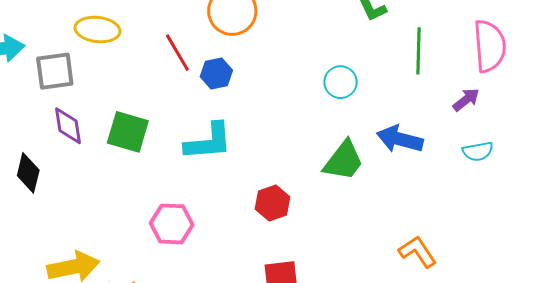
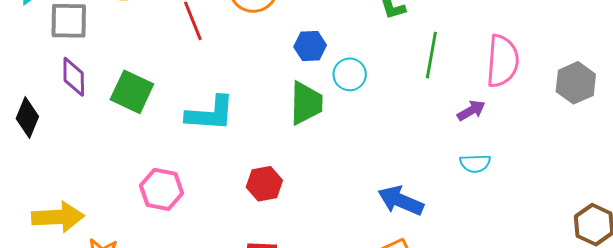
blue hexagon: (216, 73) -> (310, 46), moved
blue arrow: (400, 139) -> (401, 201), moved
green trapezoid: (344, 161) -> (306, 103), moved, turned -45

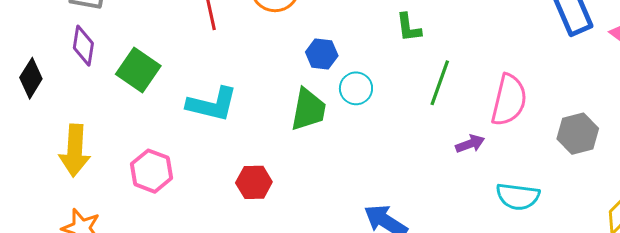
cyan semicircle: (475, 163) -> (518, 196), moved, size x1.4
yellow arrow: (58, 217) -> (75, 150), moved, turned 87

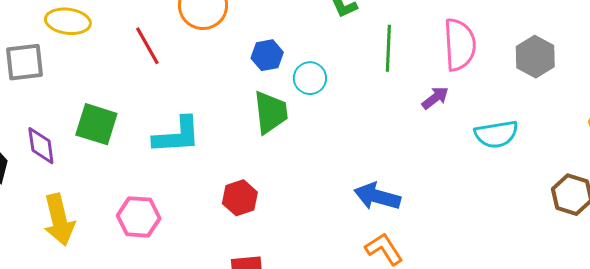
purple diamond: (83, 46) -> (41, 146), moved

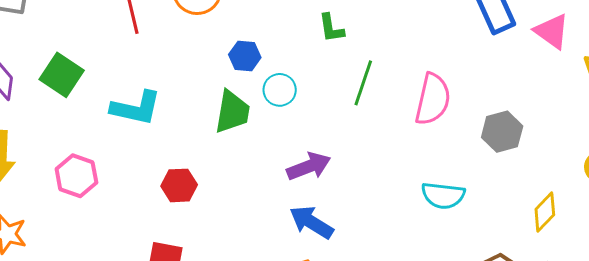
purple arrow: (435, 98) -> (309, 166), moved, size x1.5

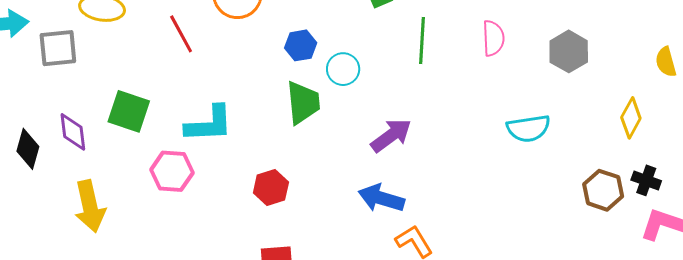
pink semicircle: (433, 99) -> (493, 38), size x0.7
pink hexagon: (76, 176) -> (172, 171), moved
blue arrow: (311, 222) -> (381, 198), moved

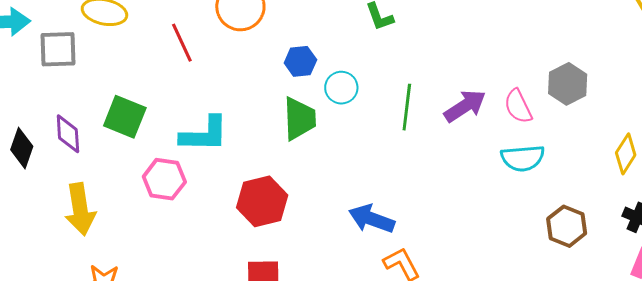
pink semicircle: (493, 38) -> (518, 106), moved, turned 153
green line: (422, 41) -> (407, 107), moved
purple arrow: (391, 135) -> (465, 106), moved
red hexagon: (271, 188) -> (262, 201), size x1.4
brown hexagon: (603, 190) -> (567, 226), moved

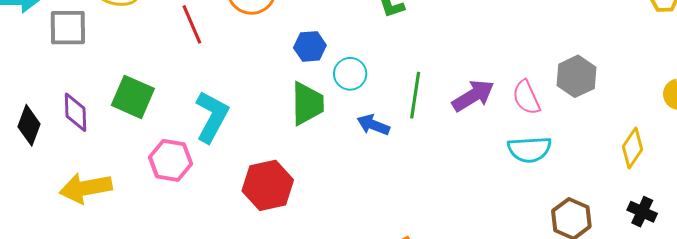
cyan L-shape: (204, 134) -> (212, 117), turned -64
yellow arrow: (80, 209) -> (86, 188), turned 87
blue arrow: (372, 219) -> (373, 125), moved, size x0.7

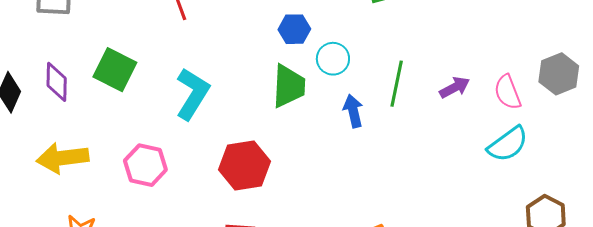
purple arrow: (473, 96) -> (455, 87), size x0.7
blue arrow: (373, 125) -> (353, 111), turned 52
cyan semicircle: (529, 149) -> (508, 144), turned -36
pink hexagon: (171, 160) -> (145, 165), moved

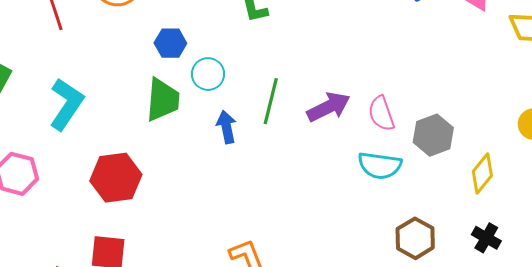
gray hexagon: (559, 74) -> (433, 135), moved
purple arrow: (455, 87) -> (329, 107), size x1.4
cyan semicircle: (508, 144) -> (380, 166), turned 42

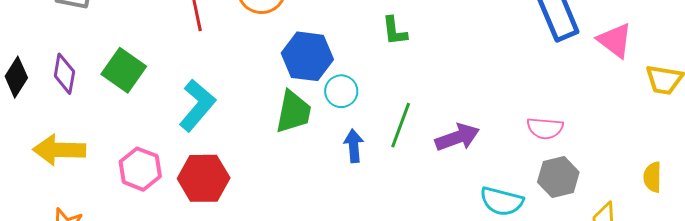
blue hexagon: (170, 43) -> (307, 56), size x1.6
pink semicircle: (381, 114) -> (545, 128), moved, turned -72
red hexagon: (116, 178) -> (204, 178), moved

